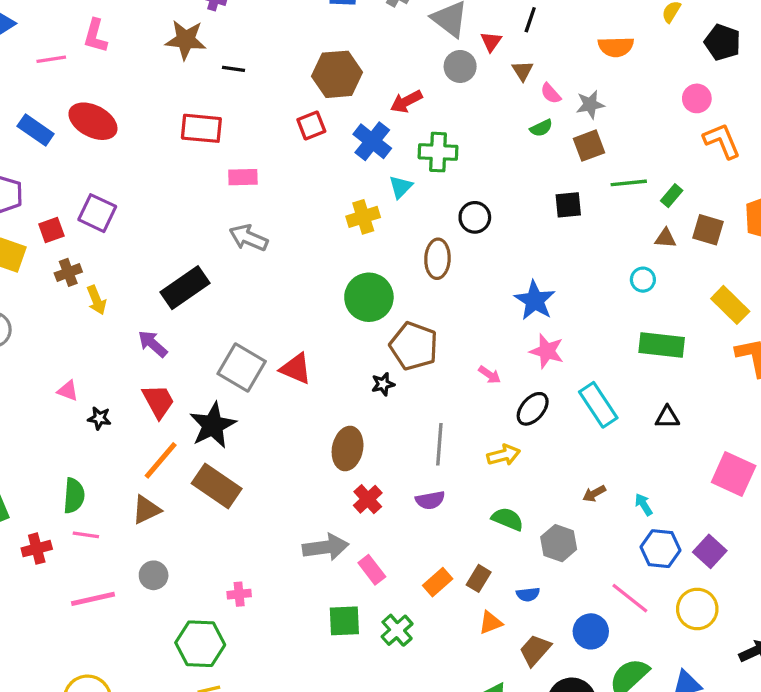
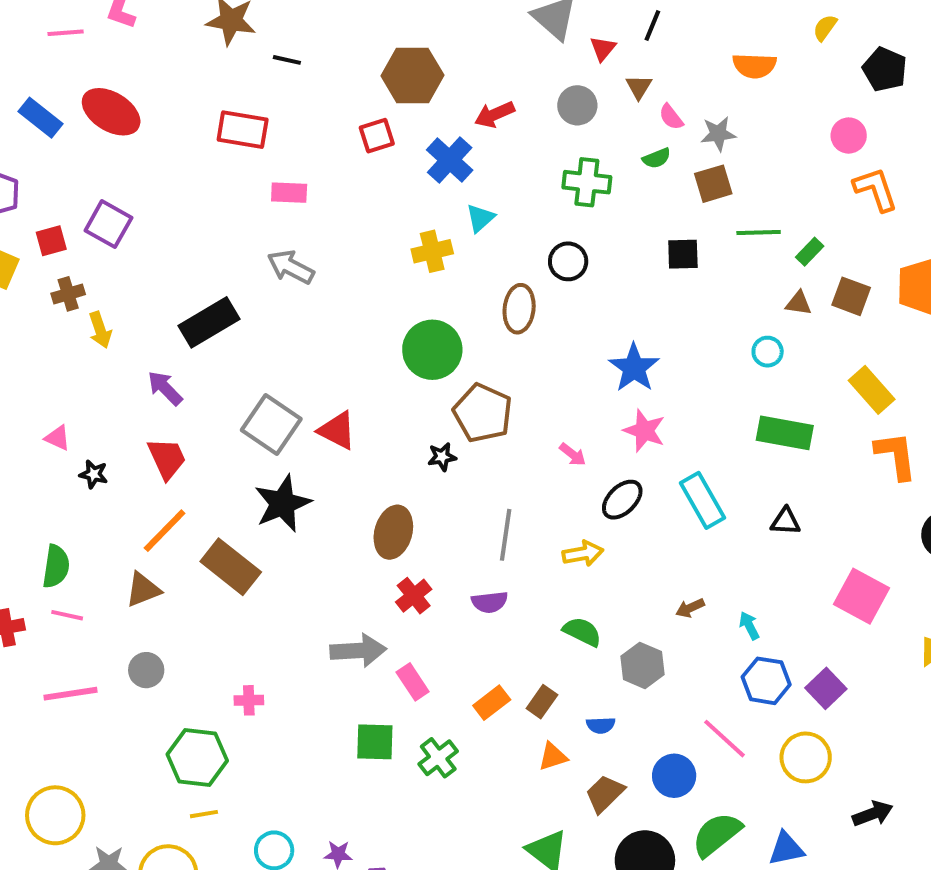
gray circle: (460, 66) -> (577, 105), moved
green cross: (438, 152) -> (587, 182), moved
black star: (213, 425) -> (283, 503), moved

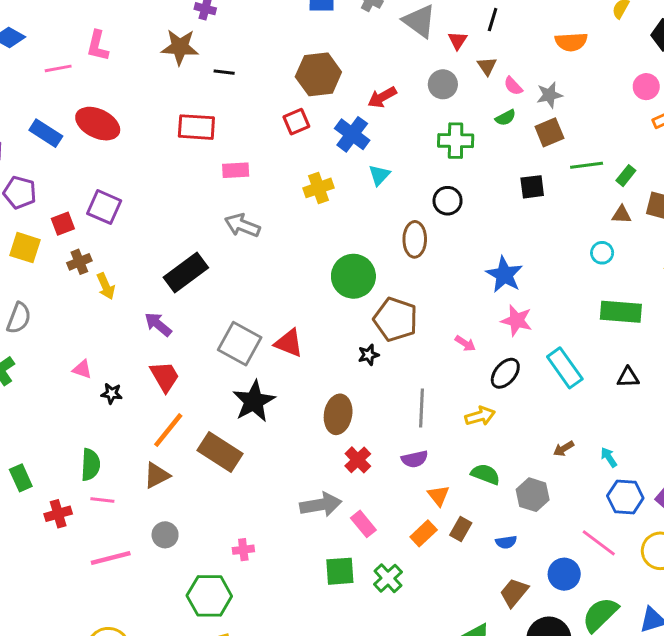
yellow cross: (432, 251) -> (318, 188), moved
orange triangle: (553, 756) -> (438, 495), moved, turned -45

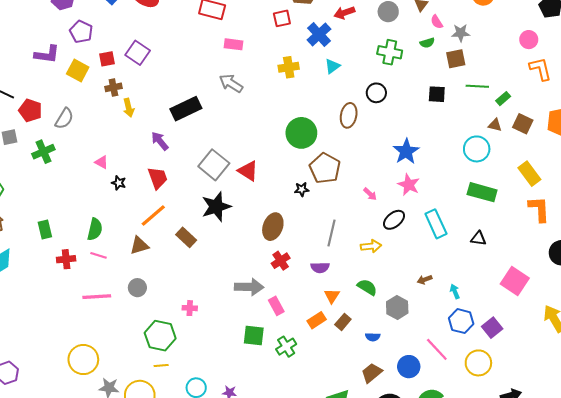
cyan circle: (602, 253) -> (477, 149), size x1.6
brown rectangle: (220, 452) -> (186, 237), size x0.7

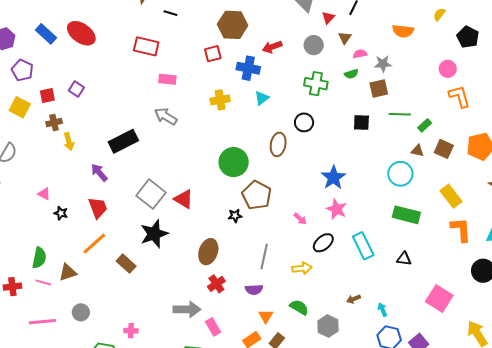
pink semicircle: (437, 22) -> (360, 54), turned 112
blue cross: (319, 34) -> (248, 68), turned -35
purple square: (138, 53) -> (76, 89), size x0.7
brown triangle: (139, 245) -> (68, 272), moved

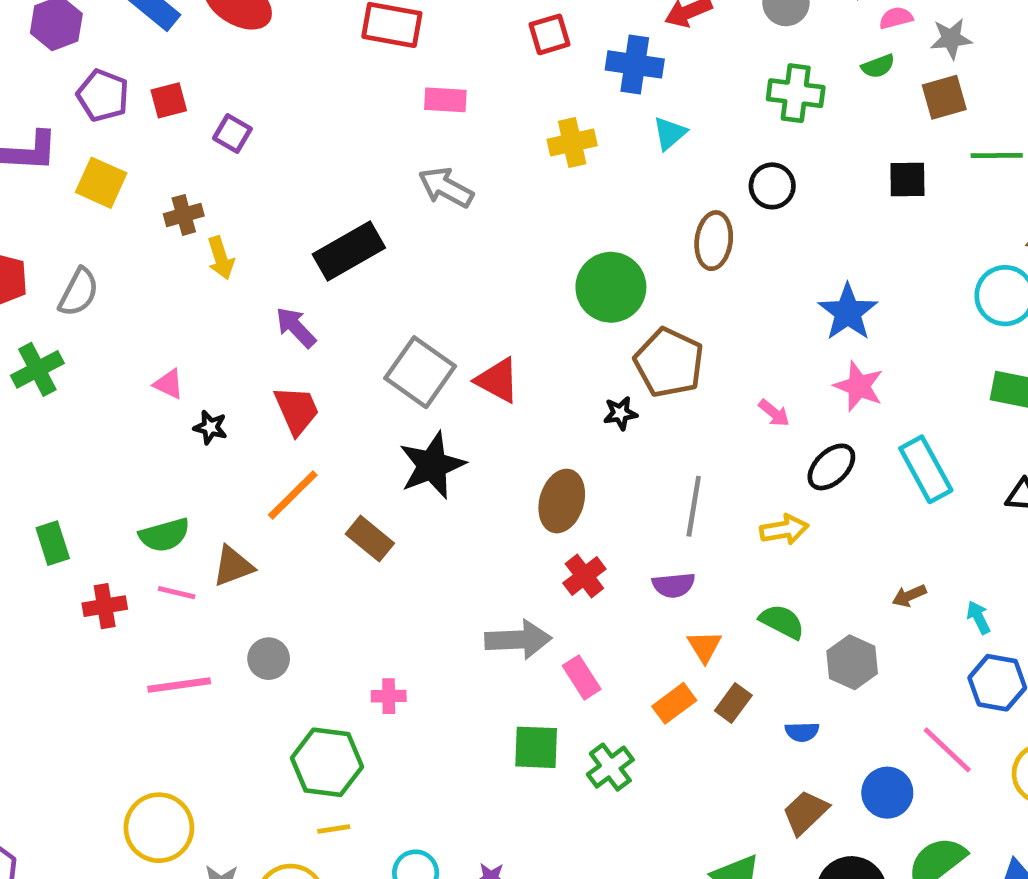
red square: (47, 96) -> (169, 100), moved
green semicircle: (39, 258) -> (164, 535), turned 65

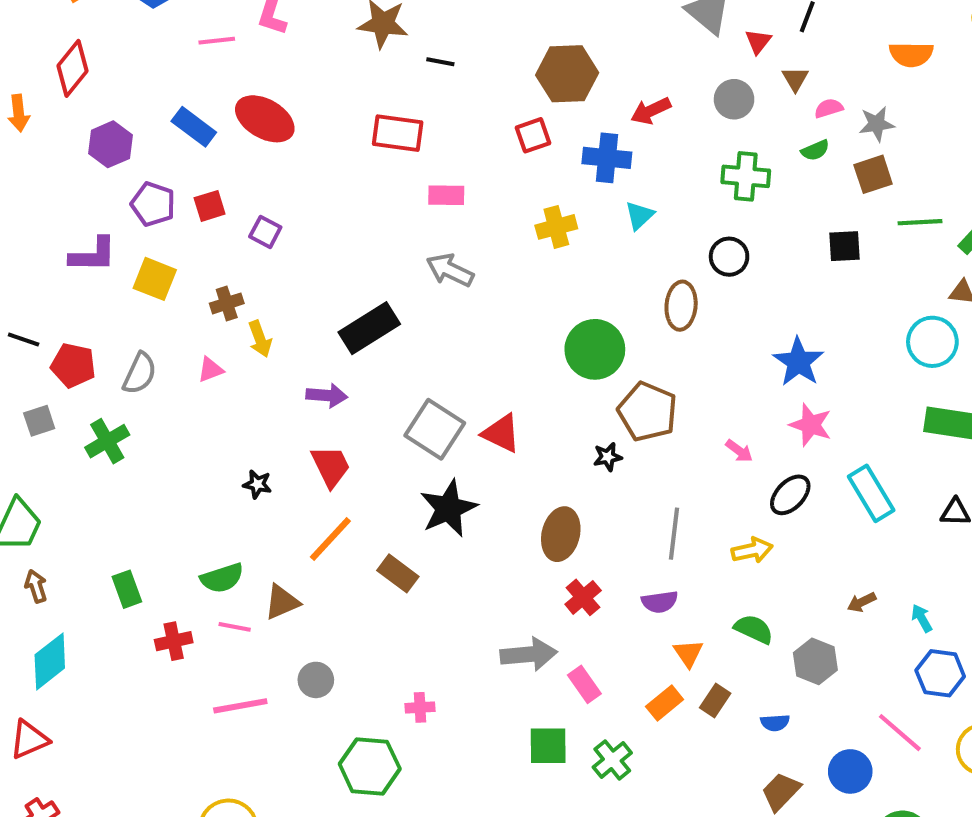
purple arrow: (296, 327) -> (327, 395), turned 141
pink triangle: (169, 384) -> (210, 370), moved, turned -44

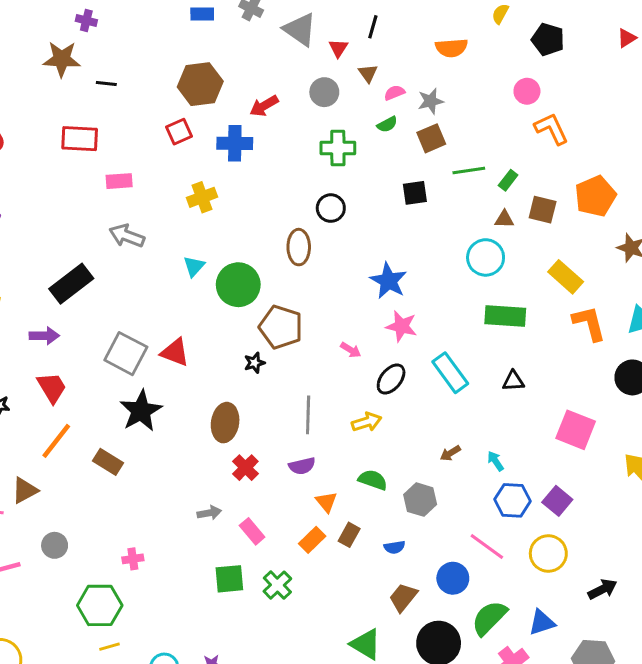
cyan triangle: (639, 215) -> (194, 266), moved
gray arrow: (529, 654) -> (209, 513), size x0.6

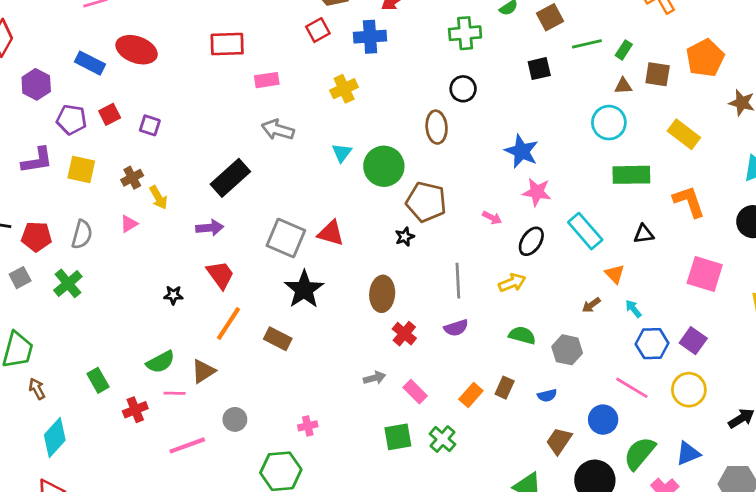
orange L-shape: (589, 323) -> (689, 201), moved
orange triangle: (326, 502) -> (615, 274), moved

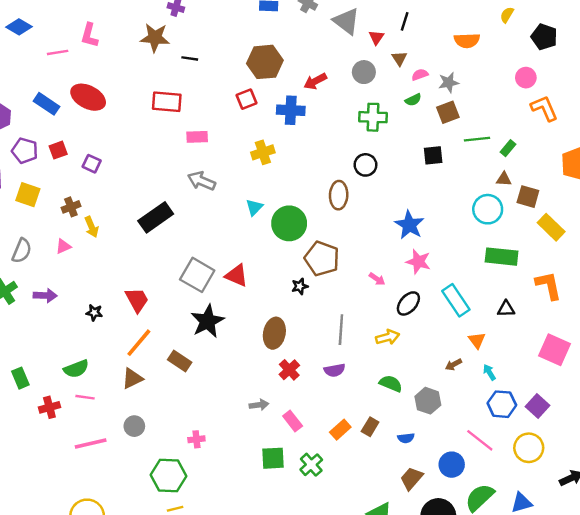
brown square: (658, 74) -> (528, 197), moved
purple arrow: (210, 228) -> (45, 296), moved
brown triangle: (203, 371) -> (132, 379), moved

